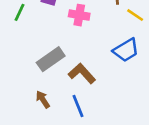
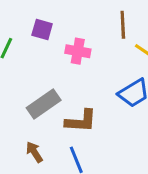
brown L-shape: (82, 73) -> (81, 121), turned 136

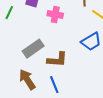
brown arrow: (34, 152) -> (27, 80), size x1.5

